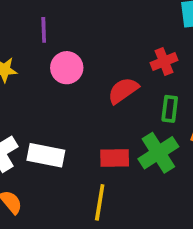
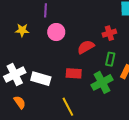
red rectangle: (115, 158) -> (74, 73), moved
yellow line: (100, 202) -> (68, 107), turned -42

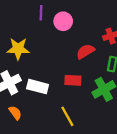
yellow star: (22, 30) -> (18, 49), moved, size x1.5
pink circle: (56, 32) -> (63, 21), moved

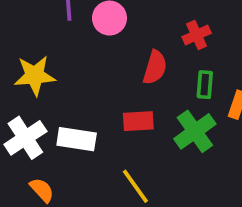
red semicircle: (85, 51) -> (155, 67), turned 144

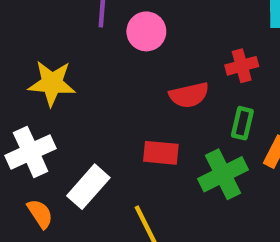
red semicircle: (155, 67) -> (189, 95), turned 52
white rectangle: (77, 139) -> (88, 187), moved, turned -66

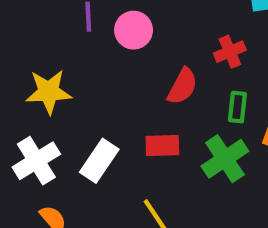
red semicircle: (189, 95) -> (182, 86), turned -42
white rectangle: (88, 187) -> (99, 161), moved

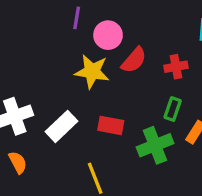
red semicircle: (182, 86) -> (134, 60), moved
yellow star: (49, 92) -> (92, 72), moved

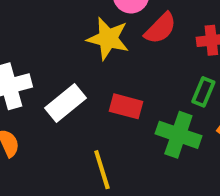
green cross: (155, 145) -> (178, 135), turned 36

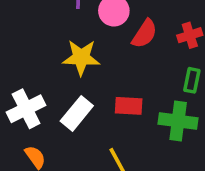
yellow star: (108, 39) -> (81, 58), moved

